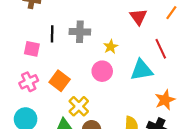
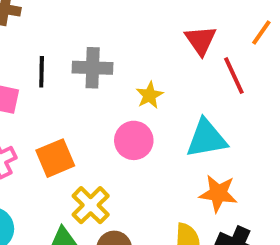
red line: (161, 49) -> (234, 76), moved
orange square: (60, 81) -> (55, 158), turned 30
orange star: (165, 100) -> (218, 193), moved, turned 30

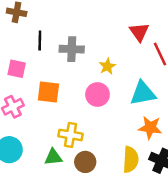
black line: (42, 72) -> (40, 41), moved
orange square: (55, 158) -> (48, 92), moved, turned 30
yellow cross: (91, 205) -> (71, 135), turned -35

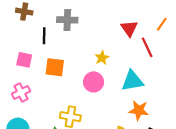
gray cross: (72, 49) -> (67, 20), moved
orange square: (48, 92) -> (55, 67), moved

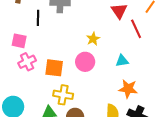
orange square: (55, 67) -> (54, 68), moved
cyan triangle: (132, 81) -> (122, 61), size x0.6
pink cross: (21, 92) -> (27, 62), moved

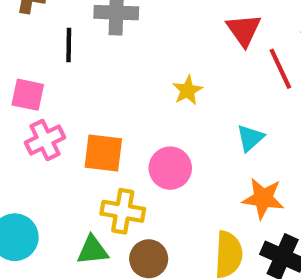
cyan triangle: (122, 61) -> (250, 138), turned -32
pink circle: (85, 62) -> (170, 168), moved

